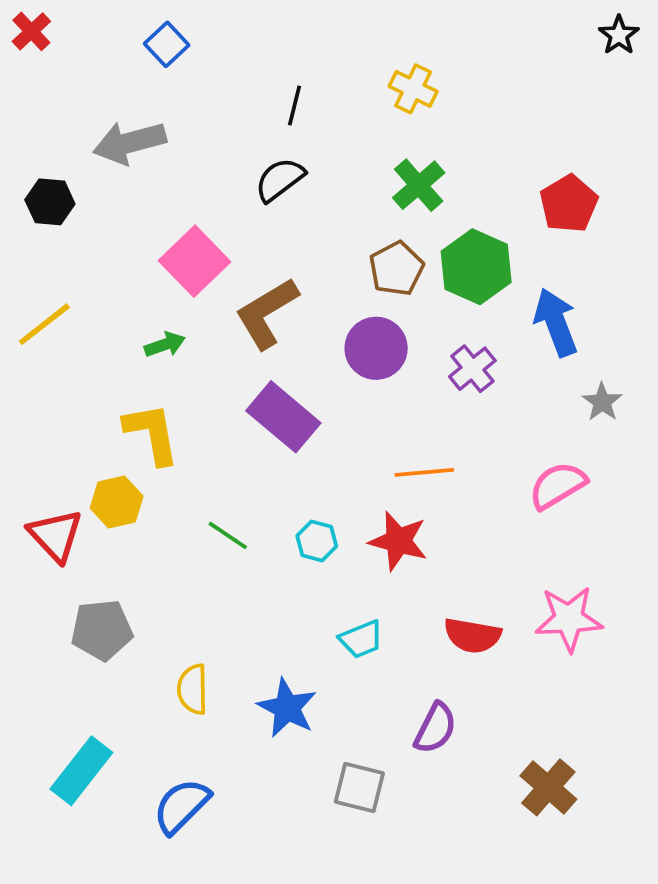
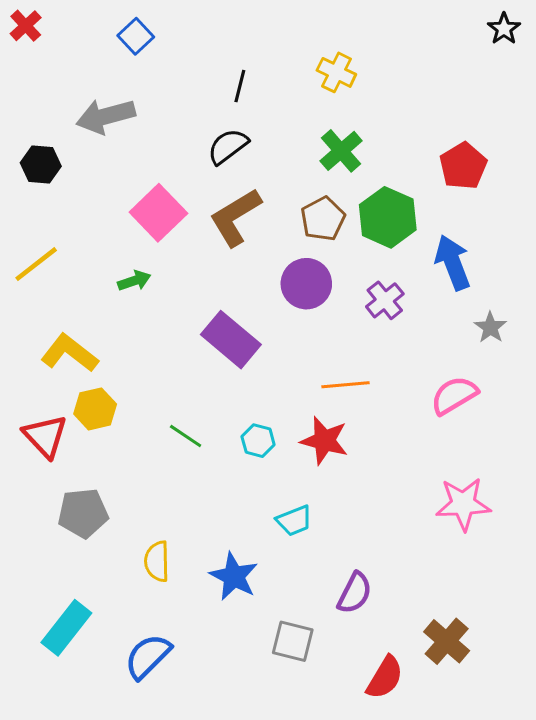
brown L-shape: (267, 313) -> (235, 217), moved
yellow L-shape: (152, 434) -> (69, 353), moved, turned -42
red semicircle: (472, 636) -> (385, 678), moved, turned -69

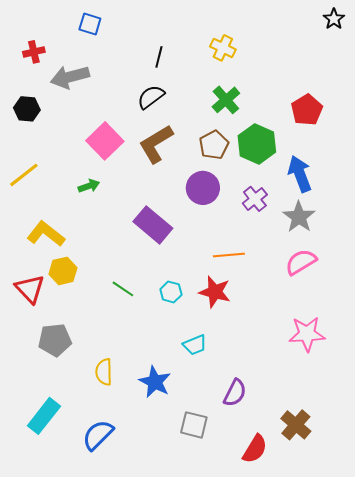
red cross: (26, 26) -> (34, 52), moved, turned 30
blue square: (136, 36) -> (90, 24), turned -30
gray star: (490, 327) -> (299, 217), moved, size x1.5

